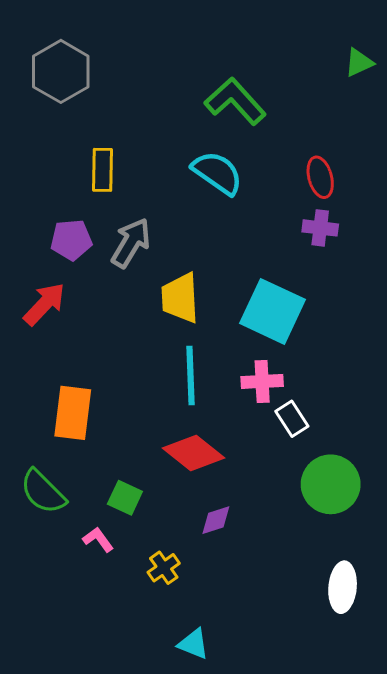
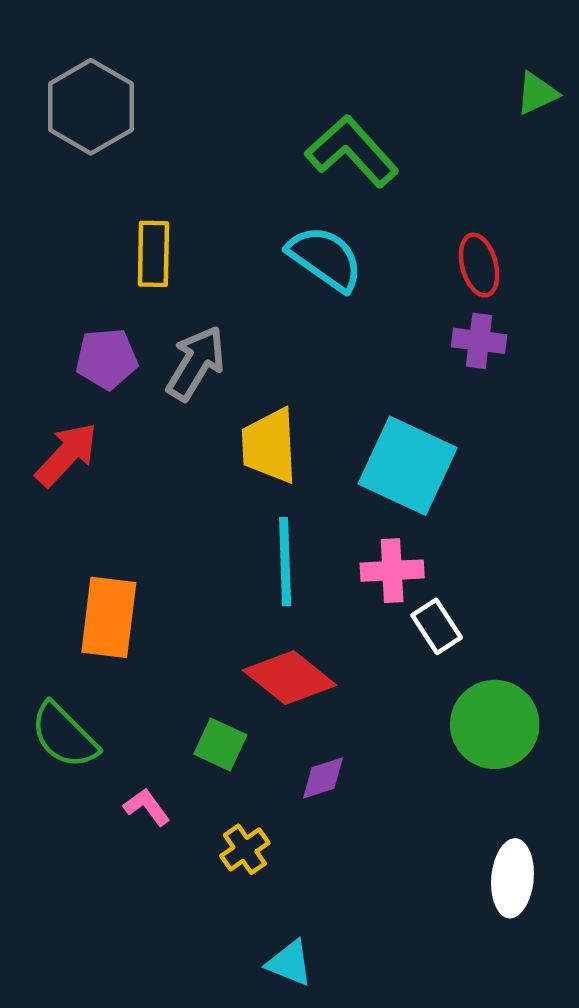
green square: (125, 498) -> (220, 744), moved

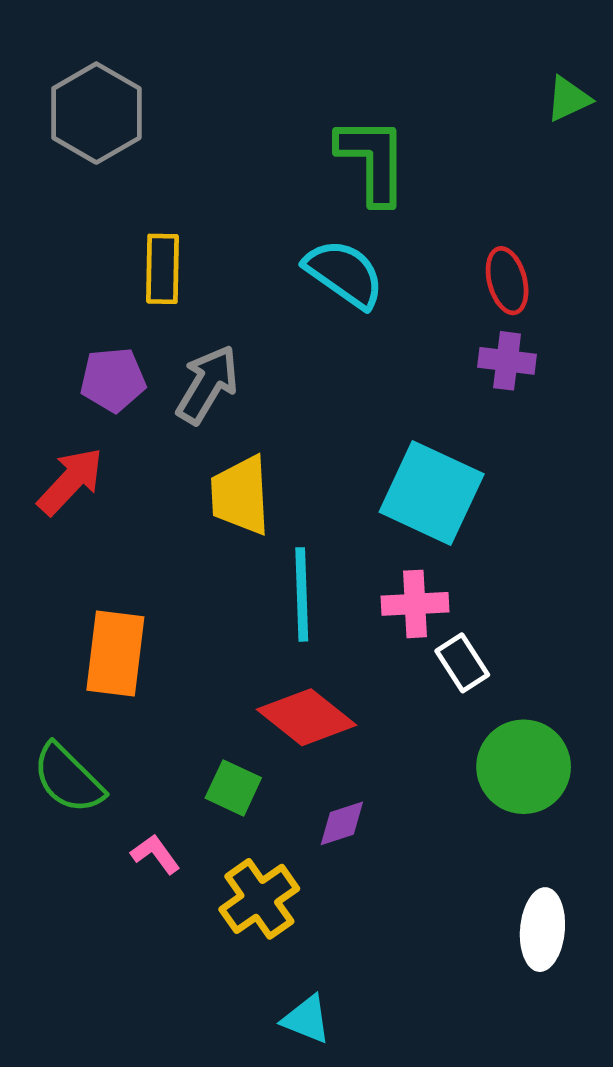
green L-shape: (352, 151) -> (373, 160), turned 42
yellow trapezoid: (269, 446) -> (240, 495), moved
yellow cross: (245, 849) -> (259, 899), size x1.5

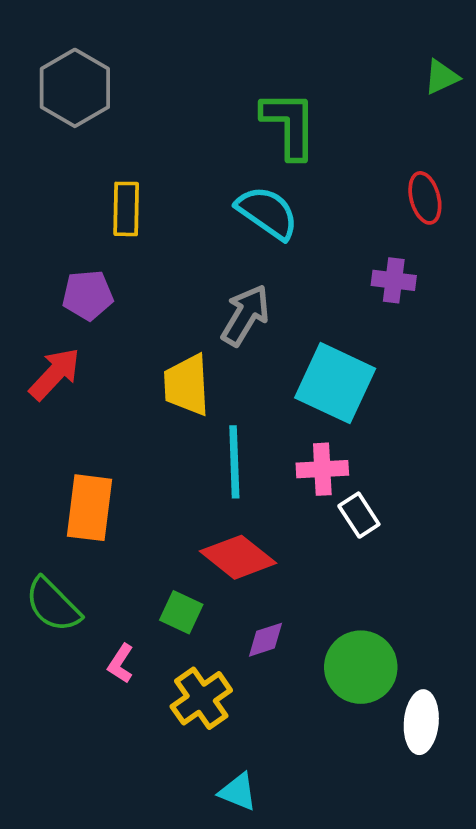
red ellipse: (507, 281) -> (425, 198), moved
gray arrow: (207, 384) -> (245, 315), moved
green circle: (524, 767) -> (361, 667), moved
pink L-shape: (155, 854) -> (121, 663), turned -111

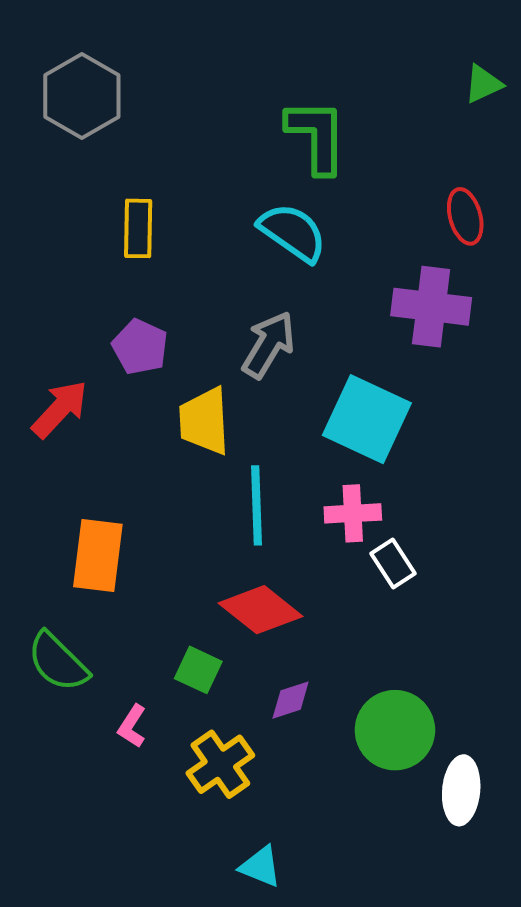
purple cross: (394, 280) -> (431, 307), size x1.6
purple pentagon: (88, 295) -> (140, 347), moved, turned 30

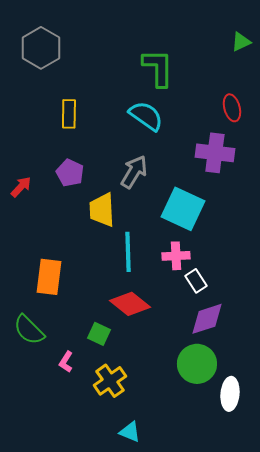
red arrow: (60, 409) -> (21, 187), moved, size x0.7
purple diamond: (291, 700) -> (207, 319), moved, size x1.6

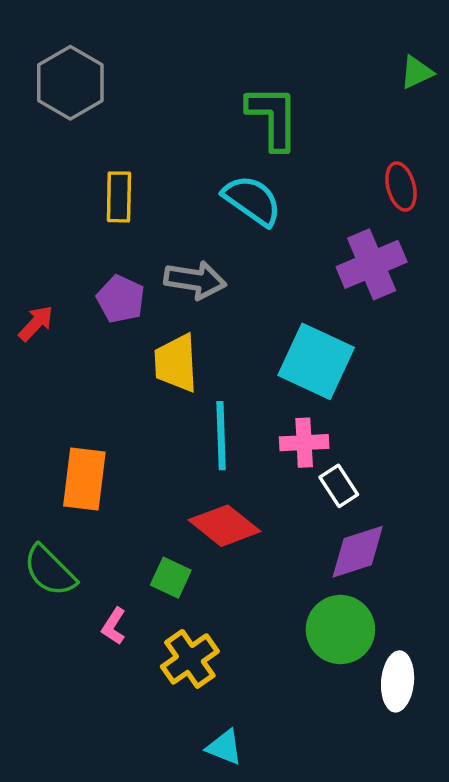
purple cross: (215, 153) -> (372, 264), turned -30
gray arrow: (134, 172) -> (195, 280), moved, turned 68

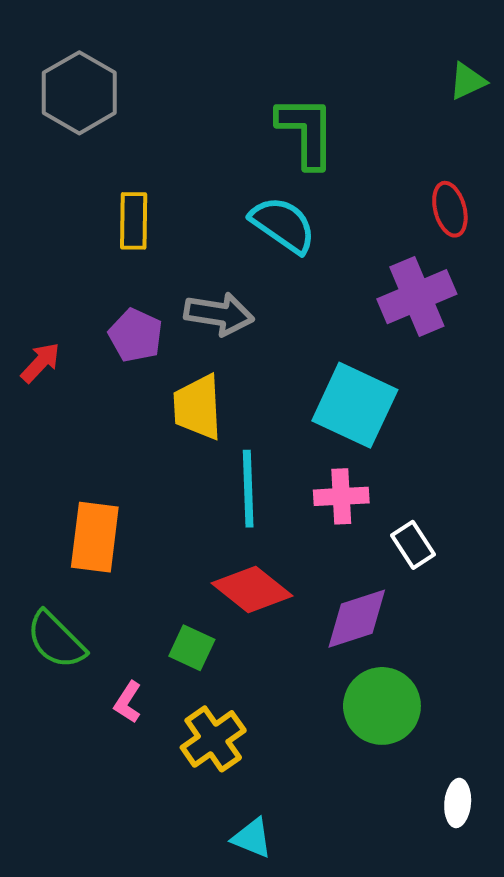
white rectangle: (339, 486) -> (413, 545), moved
purple diamond: (358, 552) -> (357, 619), moved
white ellipse: (398, 681) -> (458, 803), moved, size x0.7

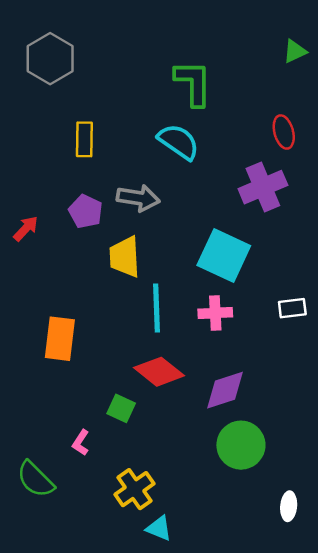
white rectangle: (413, 545) -> (292, 308), moved, turned -64
green semicircle: (56, 640) -> (35, 479), moved
yellow cross: (213, 739) -> (135, 489), moved

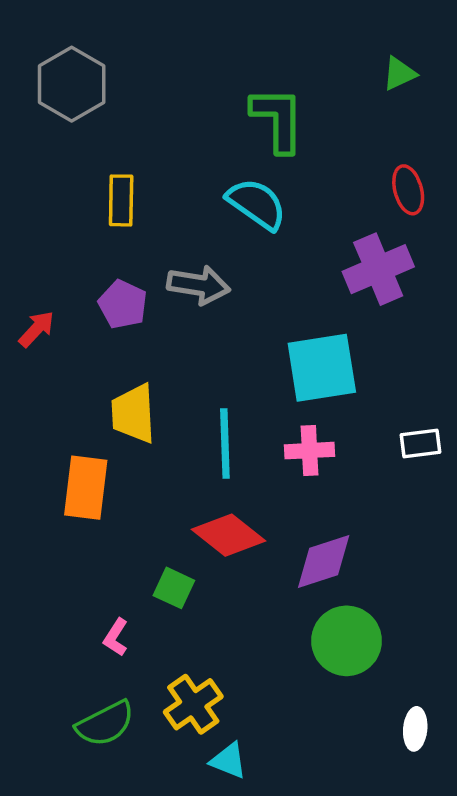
green triangle: (295, 51) -> (399, 74), moved
cyan square: (224, 256) -> (322, 368), turned -34
yellow trapezoid: (125, 257) -> (133, 414), moved
green semicircle: (35, 479) -> (105, 724), moved, turned -72

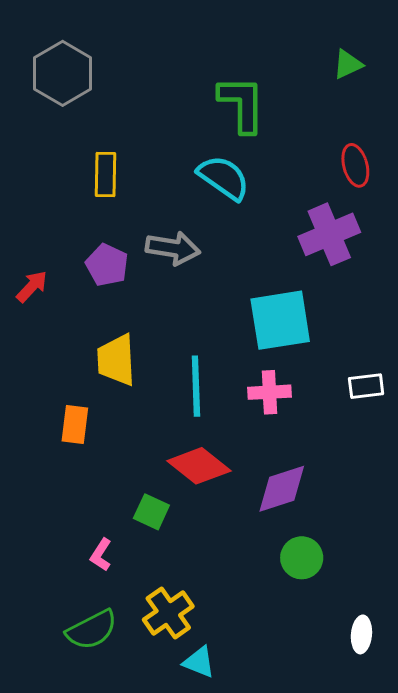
orange rectangle: (86, 488) -> (75, 424), size x0.7
green circle: (347, 641) -> (302, 558), size x0.7

